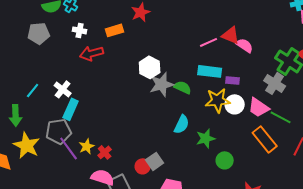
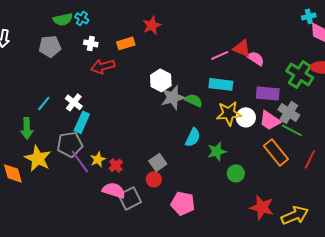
purple rectangle: (233, 80) -> (268, 93), moved, size x1.6
gray cross: (275, 83) -> (289, 112), moved
gray square: (155, 161) -> (158, 162), moved

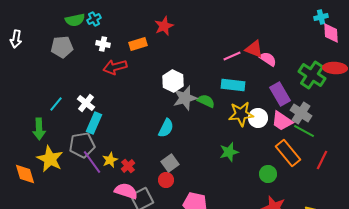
cyan cross: (82, 18) -> (94, 19), turned 32
purple rectangle: (268, 93) -> (280, 94), turned 55
cyan semicircle: (193, 137) -> (166, 128), moved
green circle: (236, 173) -> (268, 174), moved

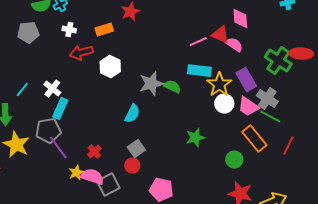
pink diamond: (331, 33) -> (240, 19), moved
white hexagon: (173, 81) -> (110, 67), moved
yellow star: (241, 114) -> (219, 85), moved, turned -30
yellow star: (110, 160) -> (76, 173), moved

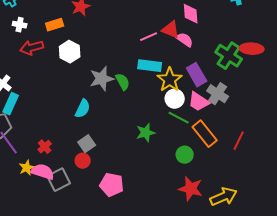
white hexagon: (110, 67) -> (70, 52), moved
green semicircle: (172, 87) -> (123, 82), turned 36
green line: (270, 117) -> (179, 118), moved

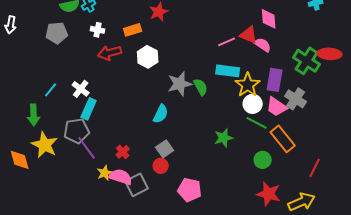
purple rectangle: (197, 75) -> (275, 80), turned 40
red line: (239, 141) -> (315, 168), moved

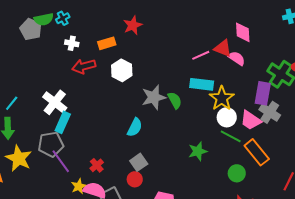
gray pentagon: (57, 33) -> (31, 29), moved, turned 30
purple rectangle: (275, 80) -> (263, 93), moved
white cross: (81, 89) -> (55, 102), size x1.4
cyan line: (51, 90) -> (12, 103), moved

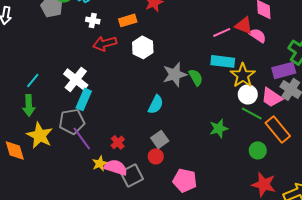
purple rectangle: (263, 93) -> (284, 70), turned 65

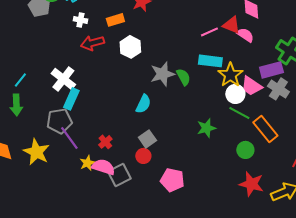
pink trapezoid: (272, 97) -> (251, 86), moved
yellow star: (40, 135) -> (36, 152), moved

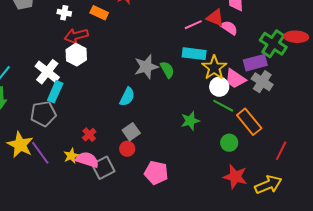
orange rectangle: (115, 20) -> (99, 13), turned 42
white hexagon: (130, 47) -> (76, 55), moved
purple line: (69, 138) -> (40, 153), moved

